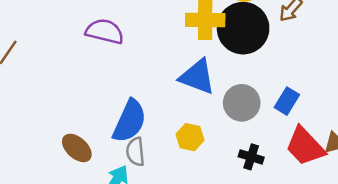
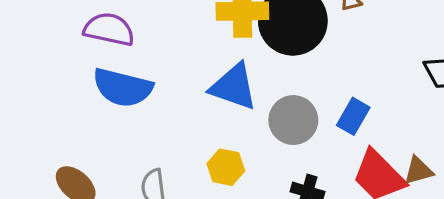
blue semicircle: (130, 121) -> (123, 88), moved, turned 81

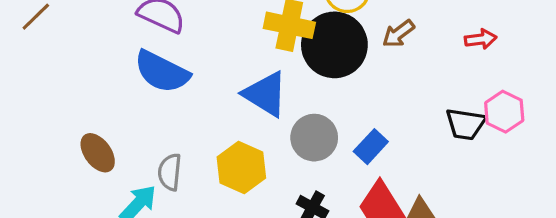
yellow hexagon: (226, 167) -> (241, 167), size x1.4

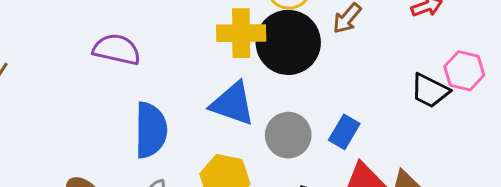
blue semicircle: (162, 72) -> (151, 130), moved, turned -104
black trapezoid: (466, 124) -> (430, 91), turned 30

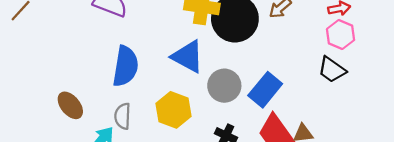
pink hexagon: (464, 71) -> (341, 35), moved
blue rectangle: (344, 132) -> (265, 90), size x1.4

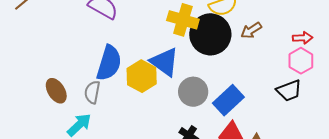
black trapezoid: (332, 70) -> (289, 91), turned -64
yellow hexagon: (174, 110) -> (142, 76), moved
gray semicircle: (123, 116) -> (92, 92), moved

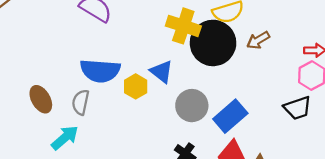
blue triangle: (165, 62) -> (161, 72), size x0.7
blue semicircle: (109, 63) -> (100, 71), turned 75
yellow hexagon: (142, 76) -> (136, 86), size x0.7

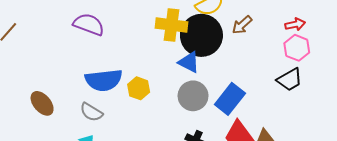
blue triangle: (161, 72) -> (189, 62), moved
brown ellipse: (41, 99) -> (42, 103), moved
gray semicircle: (81, 102) -> (91, 112), turned -60

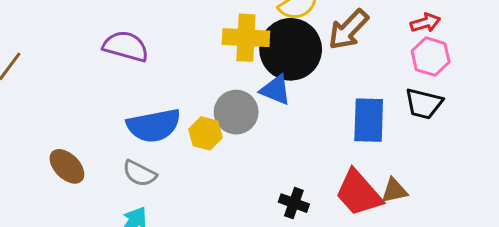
brown arrow: (242, 25) -> (348, 30), size x1.4
black trapezoid: (290, 80) -> (424, 104), turned 48
gray circle: (193, 96) -> (236, 112), moved
blue rectangle: (230, 99) -> (369, 120), moved, turned -32

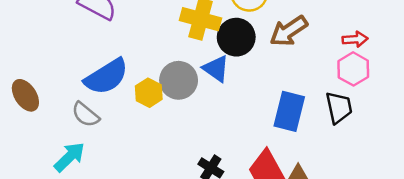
black circle: (291, 49) -> (236, 37), size x0.7
black trapezoid: (424, 104) -> (339, 108), turned -128
blue semicircle: (154, 126) -> (106, 77), turned -33

